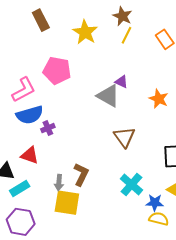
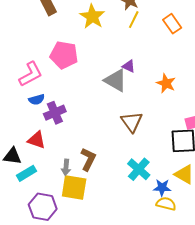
blue semicircle: (30, 115) -> (37, 100), size x0.6
purple cross: (48, 128) -> (55, 113), size x1.5
purple hexagon: (21, 222) -> (43, 207), moved

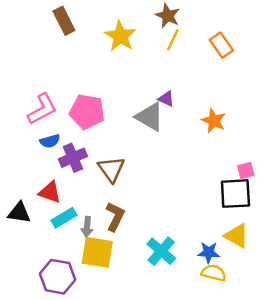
pink pentagon: (64, 55) -> (87, 112), moved
brown triangle: (132, 122) -> (111, 169), moved
cyan cross: (139, 169) -> (161, 251), moved
cyan rectangle: (26, 173) -> (64, 218), moved

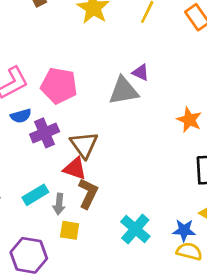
gray triangle: (150, 117) -> (123, 91), turned -40
orange star: (214, 121) -> (189, 120), moved
red triangle: (50, 192) -> (75, 168), moved
yellow square: (97, 252) -> (70, 230), size x0.6

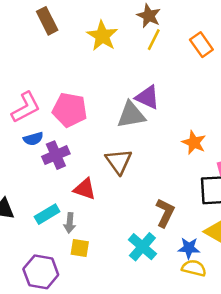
purple triangle: (141, 72) -> (147, 97), size x1.5
brown triangle: (84, 145) -> (119, 161), moved
brown L-shape: (88, 193) -> (165, 213), moved

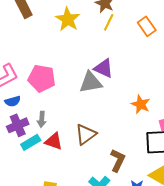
purple cross: (56, 155) -> (18, 125), moved
brown triangle: (119, 161) -> (86, 134), moved, turned 30
cyan rectangle: (47, 214) -> (31, 142), moved
gray arrow: (70, 223) -> (42, 119), moved

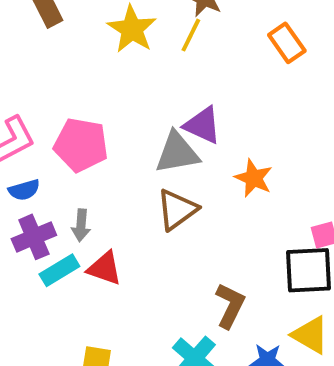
yellow line: (109, 22) -> (191, 35), moved
orange star: (141, 104) -> (254, 178), moved
brown triangle: (86, 134) -> (177, 210), moved

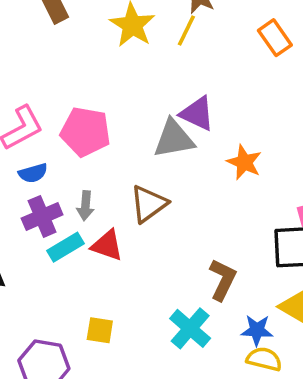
brown triangle: (177, 210) -> (149, 204), moved

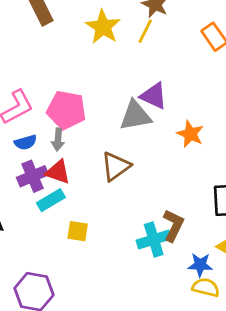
gray arrow: (85, 206) -> (58, 140), moved
red triangle: (107, 245) -> (58, 172), moved
cyan cross: (190, 328) -> (154, 240), moved, turned 32
yellow square: (100, 330) -> (78, 231), moved

